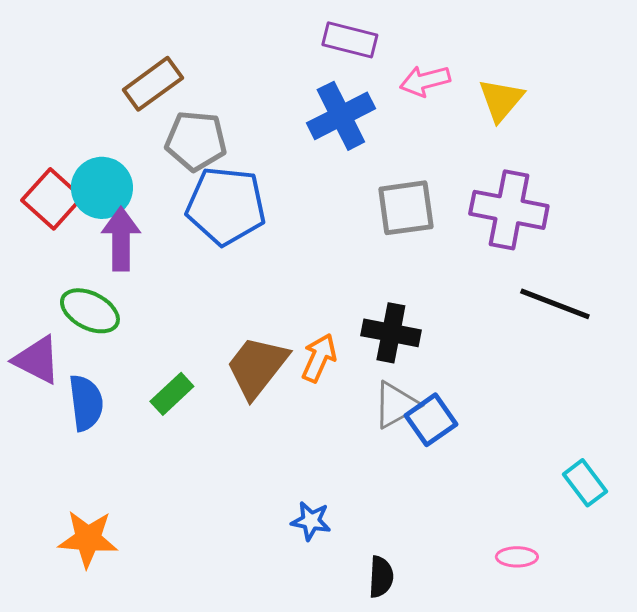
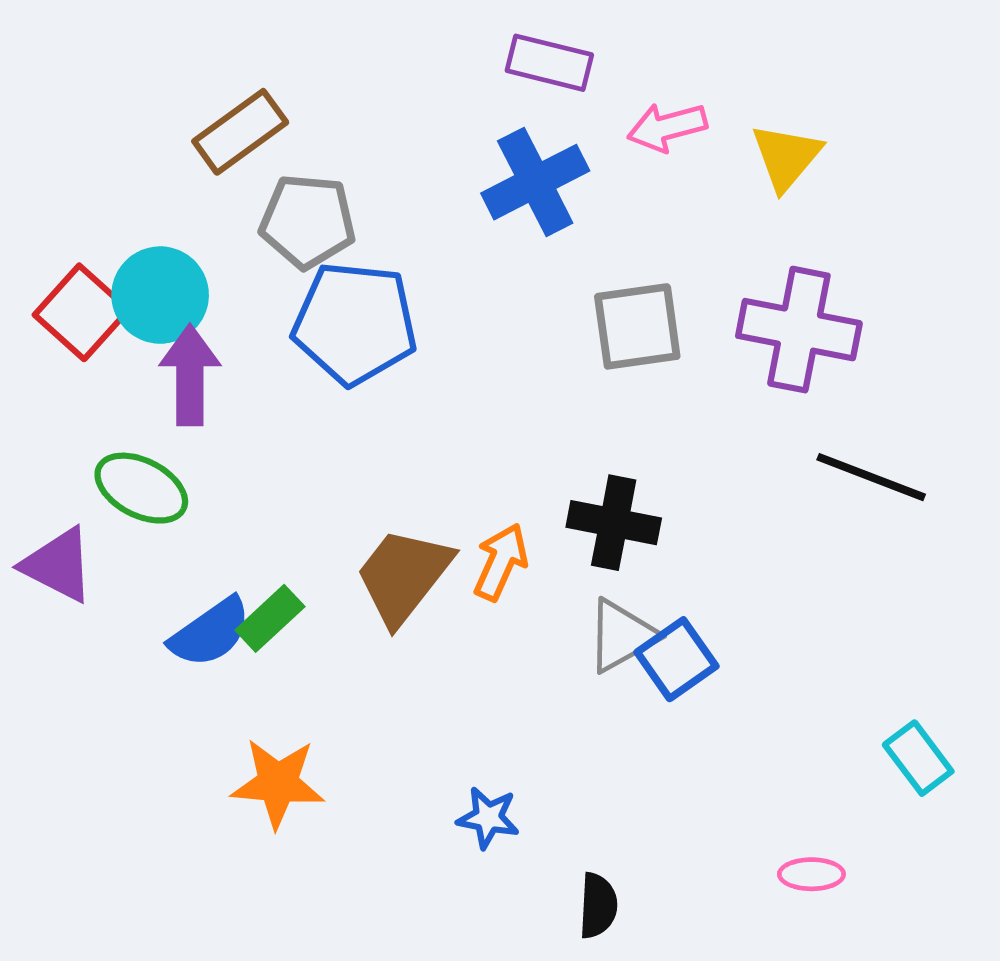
blue semicircle: (86, 403) -> (210, 633), moved, turned 62
orange star: (88, 539) -> (278, 783), moved

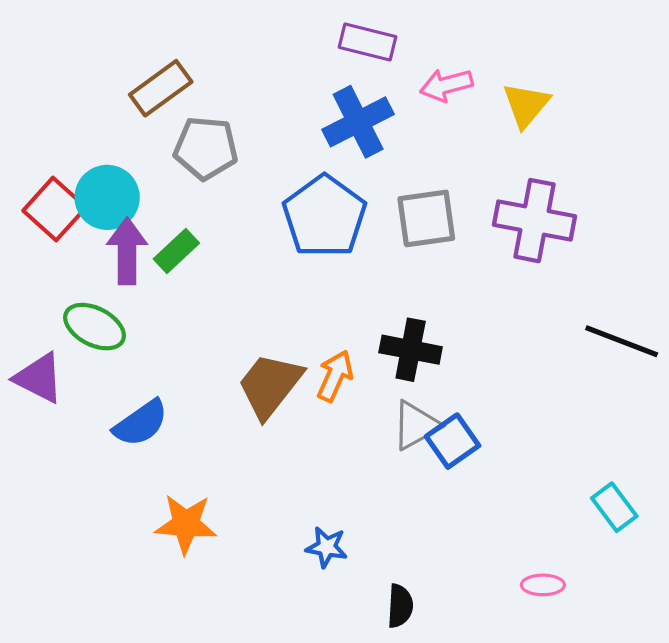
blue pentagon: (355, 323) -> (324, 216), moved, turned 30
black line: (871, 477) -> (622, 341), moved
green rectangle: (270, 618) -> (176, 251), moved

